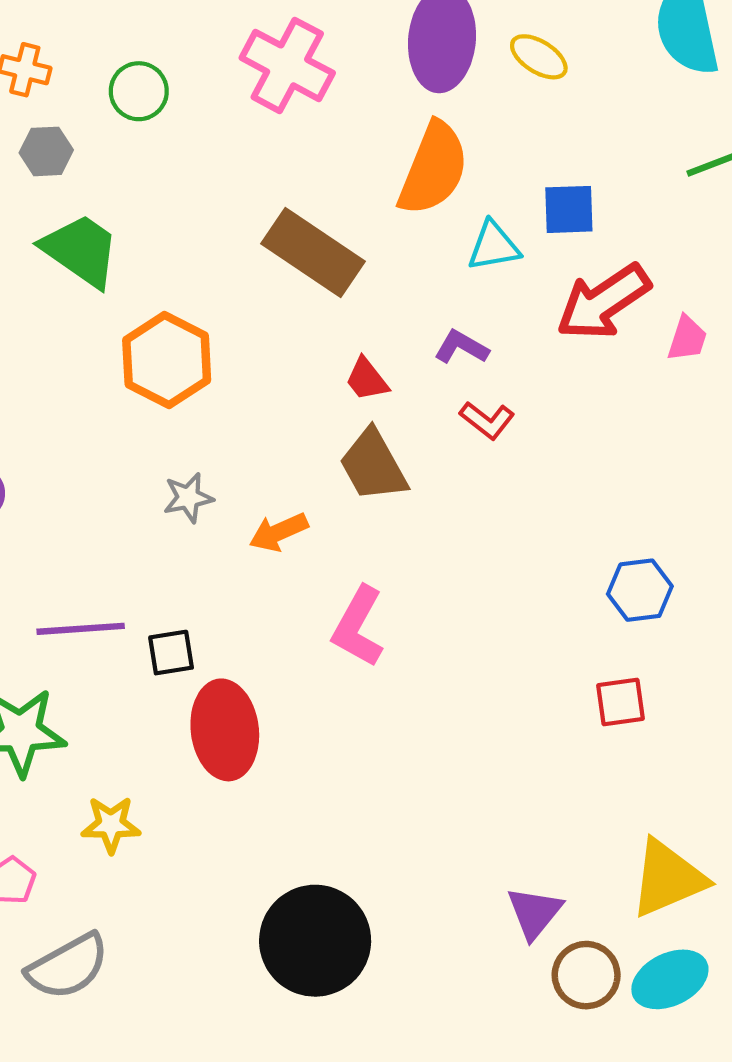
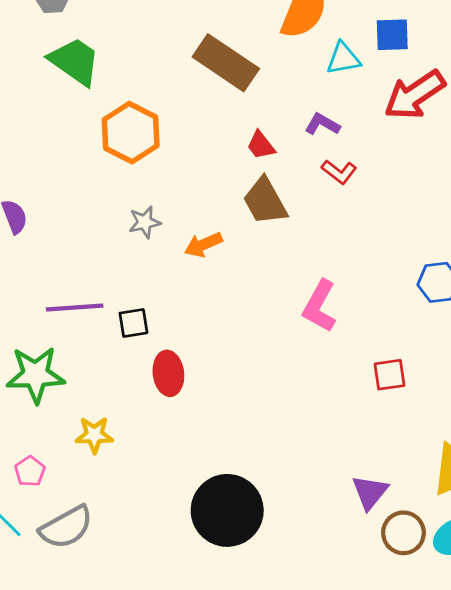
pink L-shape: (358, 627) -> (320, 306), moved
red square: (621, 702) -> (389, 375), moved
red ellipse: (225, 730) -> (168, 373), size x0.7

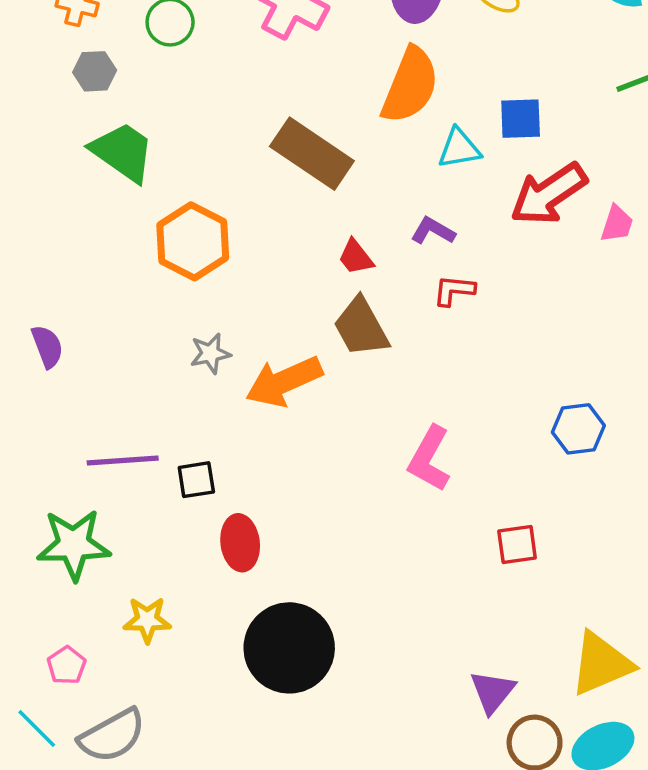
red L-shape: (339, 172) -> (454, 290), turned 148
orange arrow: (203, 245) -> (284, 382), size x1.6
black circle: (227, 510) -> (289, 648), moved

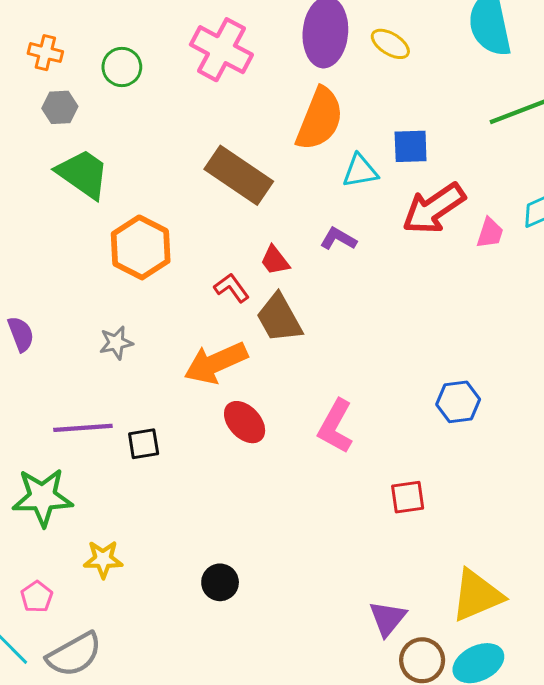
red L-shape: (454, 290) -> (232, 288), moved, turned 48
gray star: (210, 353) -> (116, 343), moved
red ellipse: (240, 543) -> (245, 422), moved, turned -36
black circle: (289, 648) -> (220, 582), size x0.5

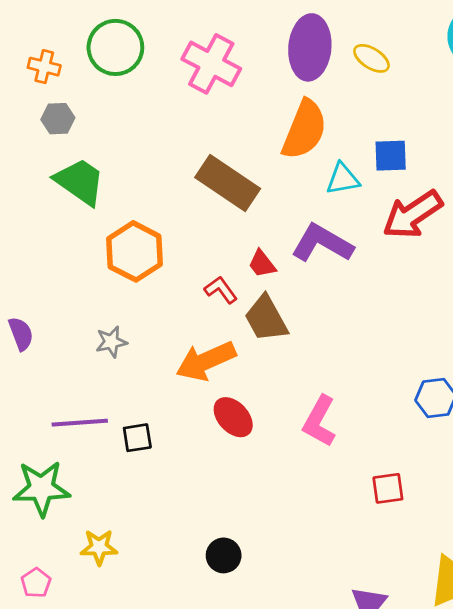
green circle: (122, 67) -> (115, 47), moved, size x1.5
purple L-shape: (338, 239) -> (322, 243), size x1.8
black circle: (220, 582) -> (224, 555), moved

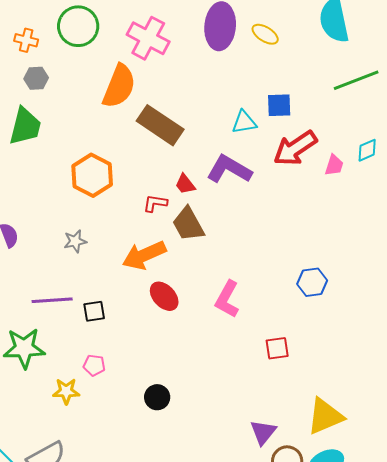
orange semicircle: (304, 130) -> (119, 86), moved
green trapezoid: (80, 182) -> (25, 126), moved, turned 69
red L-shape: (221, 290) -> (155, 203), turned -45
pink pentagon: (36, 583) -> (94, 365), moved, turned -30

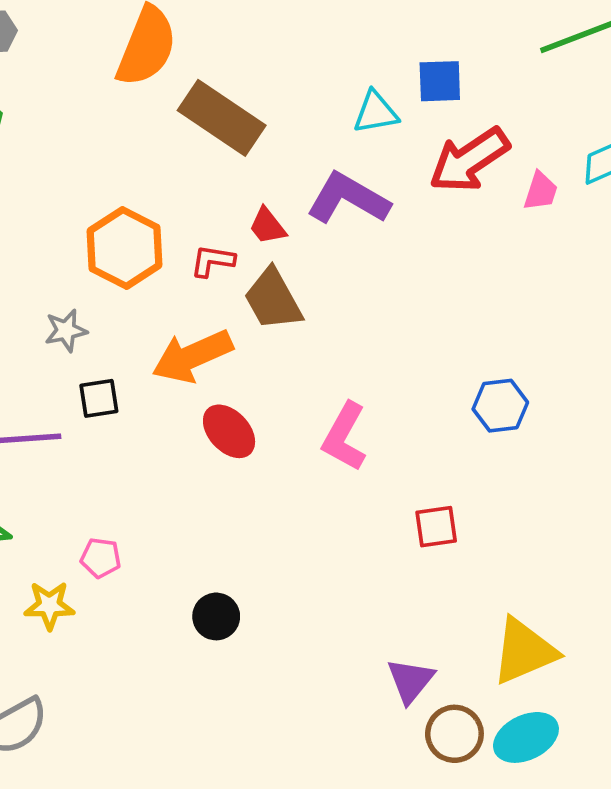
orange hexagon: (92, 175) -> (125, 248), moved
black square: (94, 311) -> (99, 398), moved

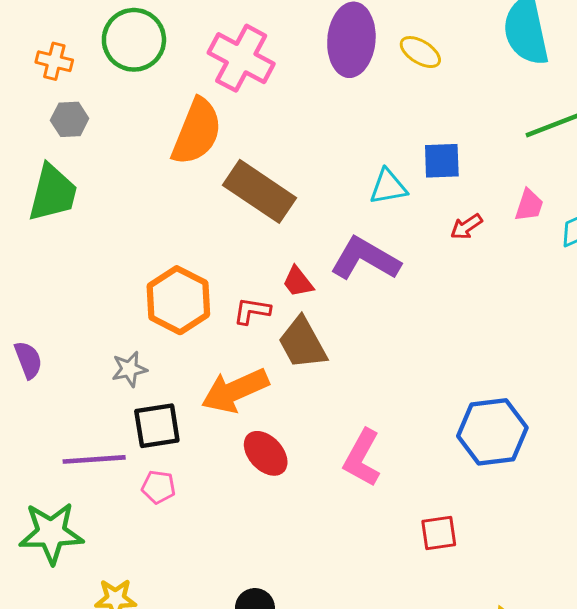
red arrow: (469, 160) -> (466, 227), size x0.5
pink trapezoid: (541, 191) -> (529, 205), moved
black square: (99, 398) -> (157, 426), size x1.4
blue hexagon: (500, 406) -> (492, 432), size x1.5
pink pentagon: (101, 558) -> (158, 487), moved

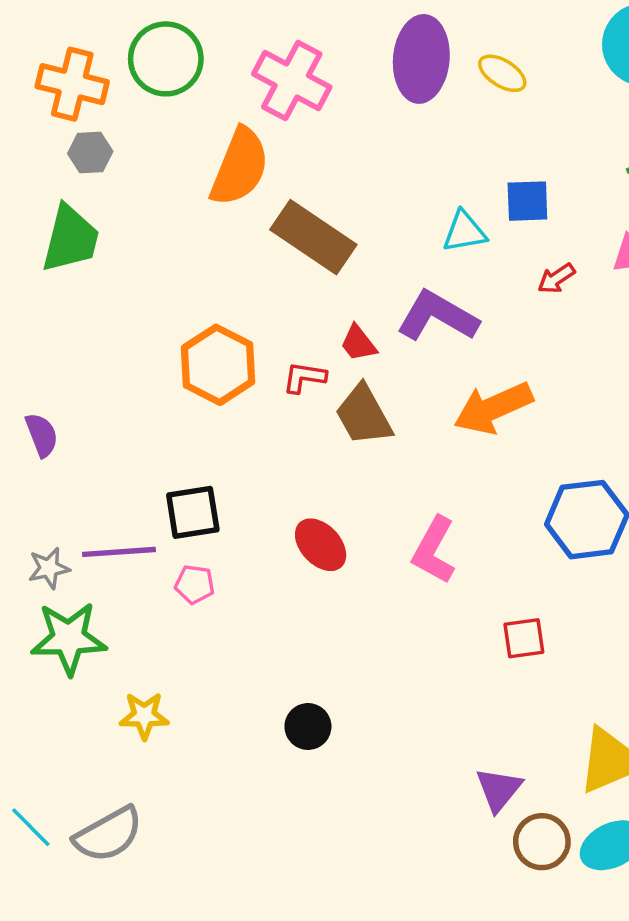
orange cross: (54, 61) -> (72, 84), size x1.6
gray star: (129, 369) -> (49, 568), moved
orange arrow: (235, 391) -> (493, 408), moved

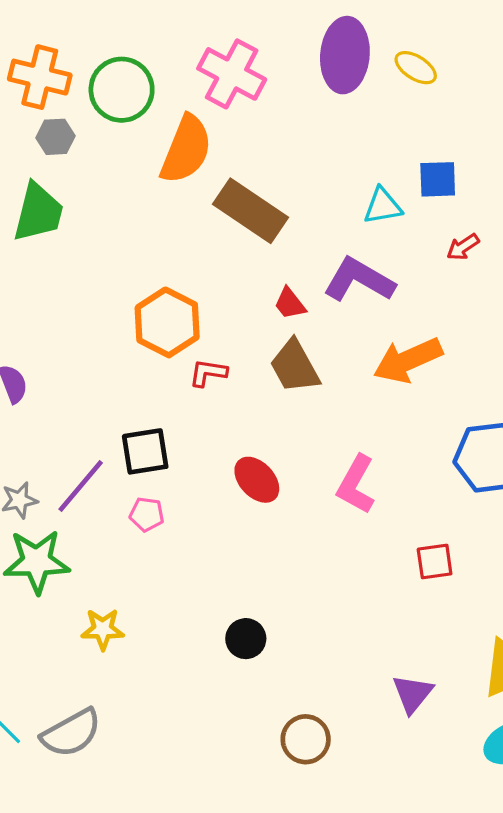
green circle: (166, 59) -> (122, 90), moved
red L-shape: (304, 377) -> (208, 373), moved
purple line: (119, 552) -> (81, 486), turned -46
brown circle: (542, 842) -> (306, 739), moved

